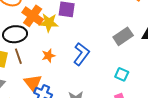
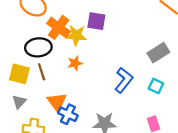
blue L-shape: (81, 54) -> (124, 80), moved
orange star: (48, 56) -> (75, 63), moved
cyan square: (122, 74) -> (156, 86), moved

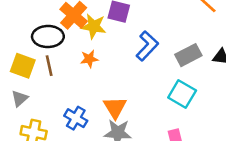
blue L-shape: (124, 80) -> (147, 46), moved
cyan square: (156, 86) -> (182, 94), size x1.5
orange triangle: (57, 102) -> (115, 107), moved

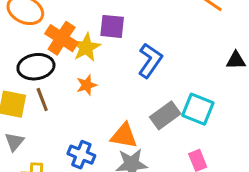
yellow star: (94, 26) -> (86, 47), turned -30
gray rectangle: (188, 55) -> (165, 115), moved
orange triangle: (115, 107) -> (124, 136), turned -40

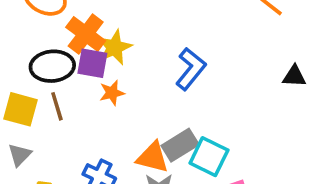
purple square: (112, 26) -> (92, 63), moved
cyan square: (198, 109) -> (209, 157), moved
gray rectangle: (165, 115) -> (180, 145), moved

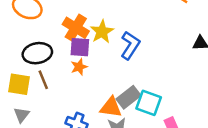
orange cross: (86, 34) -> (76, 28), moved
yellow star: (115, 47) -> (102, 32), moved
purple square: (92, 63) -> (80, 47), moved

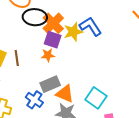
blue L-shape: (130, 45) -> (90, 26), moved, turned -80
black ellipse: (37, 53) -> (35, 17), moved
gray rectangle: (128, 97) -> (50, 84), moved

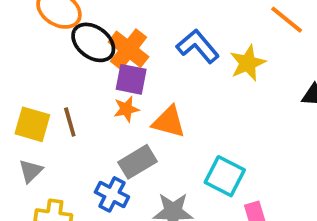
black ellipse: (35, 17) -> (93, 42), turned 40
yellow star: (73, 32) -> (248, 63), moved
orange triangle: (65, 94) -> (169, 122), moved

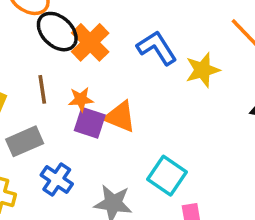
purple square: (131, 79) -> (90, 123), moved
brown line: (70, 122) -> (42, 89), moved
gray rectangle: (137, 162) -> (25, 141), moved

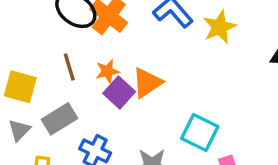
orange triangle: (120, 117) -> (147, 83), turned -48
purple square: (90, 123) -> (119, 92), turned 32

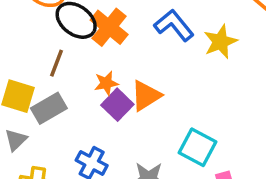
brown line: (69, 67) -> (56, 63), moved, turned 36
gray rectangle: (59, 119) -> (49, 108), moved

